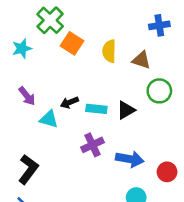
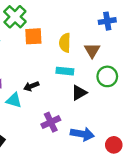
orange square: (72, 43) -> (33, 36), turned -36
brown triangle: (141, 60) -> (92, 50), turned 42
cyan rectangle: (96, 109) -> (65, 71), moved

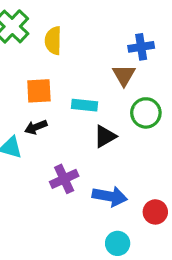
blue cross: (107, 21) -> (141, 47), moved
orange square: (33, 36) -> (39, 91), moved
yellow semicircle: (65, 43) -> (53, 41), moved

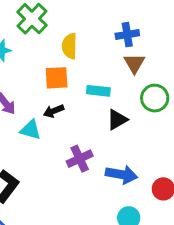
yellow semicircle: (53, 41) -> (70, 46), moved
blue cross: (141, 47) -> (127, 35), moved

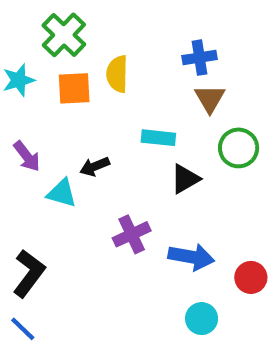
orange square: (57, 78) -> (74, 88), moved

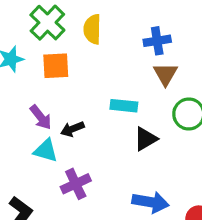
yellow semicircle: (117, 74) -> (92, 29), moved
purple arrow: (27, 156) -> (41, 117), moved
purple cross: (132, 234) -> (76, 184), moved

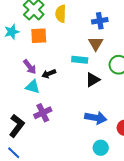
brown triangle: (165, 74) -> (96, 44), moved
purple cross: (76, 184) -> (43, 113), moved

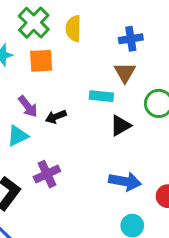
cyan triangle: (33, 87) -> (18, 136), moved, turned -42

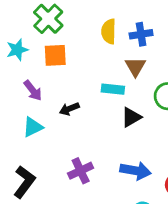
yellow semicircle: (73, 28) -> (109, 31), moved
purple arrow: (28, 106) -> (33, 91), moved
purple cross: (47, 174) -> (81, 171), moved

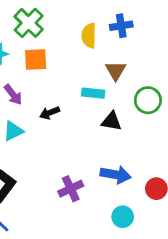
blue cross: (141, 34) -> (121, 26), moved
black triangle: (131, 117) -> (111, 121), turned 40
purple cross: (81, 171) -> (71, 189), moved

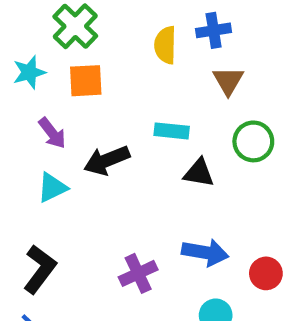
brown triangle: (116, 71) -> (228, 81), moved
black arrow: (50, 113) -> (107, 160), size x1.5

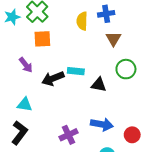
cyan star: (29, 72) -> (12, 17), moved
cyan rectangle: (172, 131) -> (76, 71), moved
cyan triangle: (52, 188) -> (25, 105), moved, turned 35

